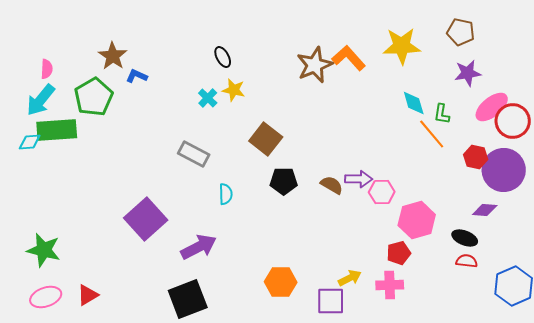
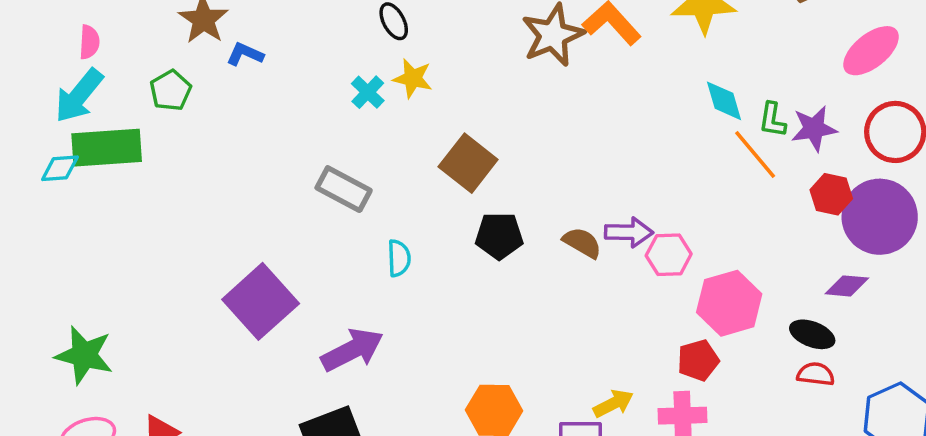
purple star: (468, 73) -> (814, 129), moved
green pentagon: (94, 97) -> (171, 90), size x0.6
pink ellipse: (492, 107) -> (871, 51), moved

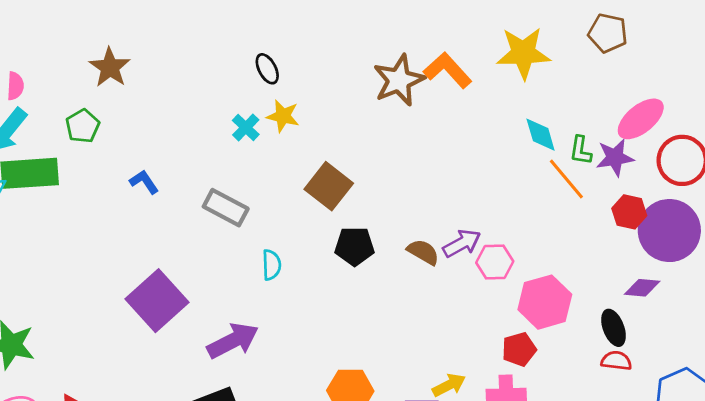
pink ellipse: (871, 51) -> (641, 119), moved
blue L-shape: (245, 54) -> (144, 182), moved, turned 32
purple arrow: (629, 232) -> (462, 243), turned -30
black ellipse: (812, 334) -> (614, 328), turned 48

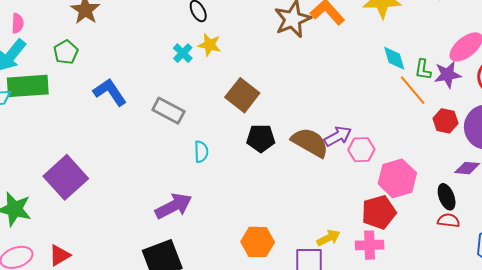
blue L-shape: (144, 182) -> (110, 92), size x1.6
red hexagon: (629, 212) -> (446, 121), moved
brown semicircle: (423, 252) -> (310, 142), size x1.6
purple square: (157, 301) -> (66, 177), moved
red pentagon: (519, 349) -> (379, 212), size x1.4

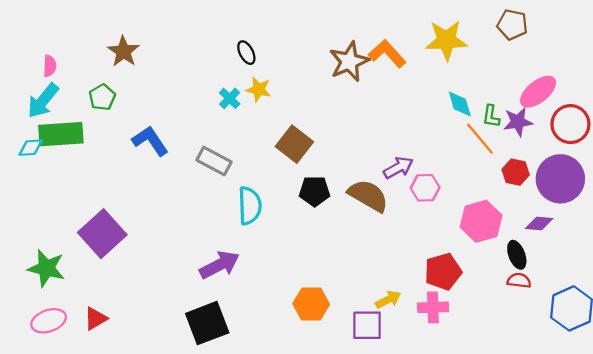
purple arrow: (338, 136) -> (398, 168), moved
pink hexagon: (361, 150) -> (425, 188), moved
cyan semicircle: (201, 152) -> (250, 206), size x1.6
pink hexagon: (397, 178) -> (481, 221), moved

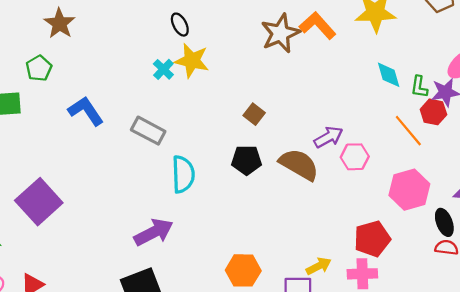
yellow star: (259, 89) -> (192, 61), size x1.4
orange line: (480, 139) -> (408, 131), moved
brown square: (294, 144) -> (254, 114), moved, size x0.6
red hexagon: (516, 172) -> (433, 112), moved

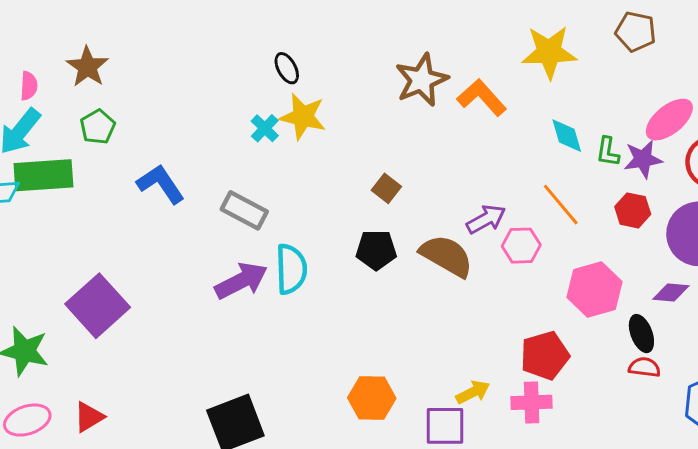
brown star: (60, 23) -> (87, 67), moved
orange L-shape: (318, 26) -> (482, 98), moved
red hexagon: (433, 112) -> (633, 210), moved
orange line: (408, 131) -> (561, 205), moved
purple arrow: (154, 232) -> (241, 281), moved

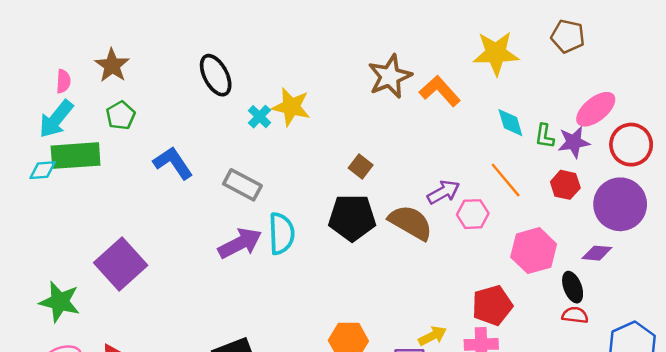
black ellipse: (287, 68) -> (216, 75), moved, size x1.6
black pentagon: (376, 250) -> (352, 218), size x1.4

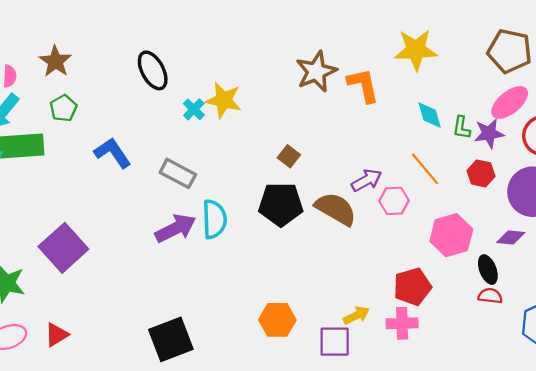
brown pentagon: (568, 36) -> (510, 51), moved, size x1.4
orange L-shape: (440, 91) -> (363, 85), turned 30

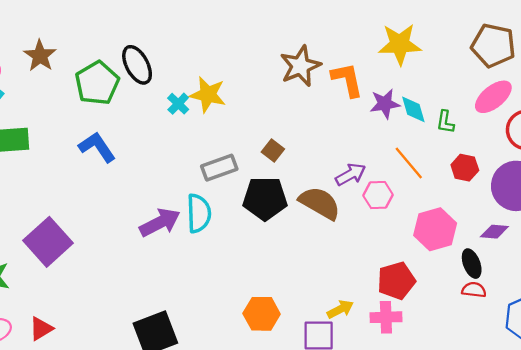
green pentagon: (63, 108) -> (97, 83), moved, size x1.6
purple star: (489, 133) -> (385, 104), moved
gray rectangle: (178, 173) -> (219, 168), moved, turned -48

